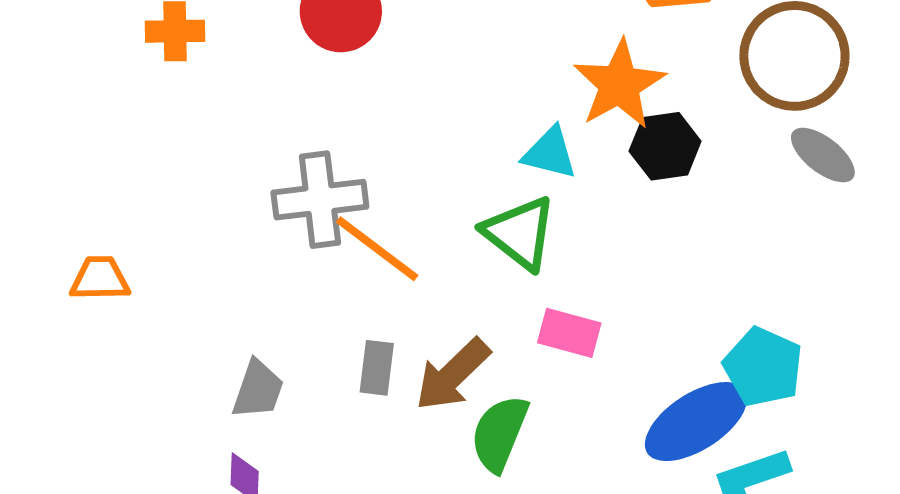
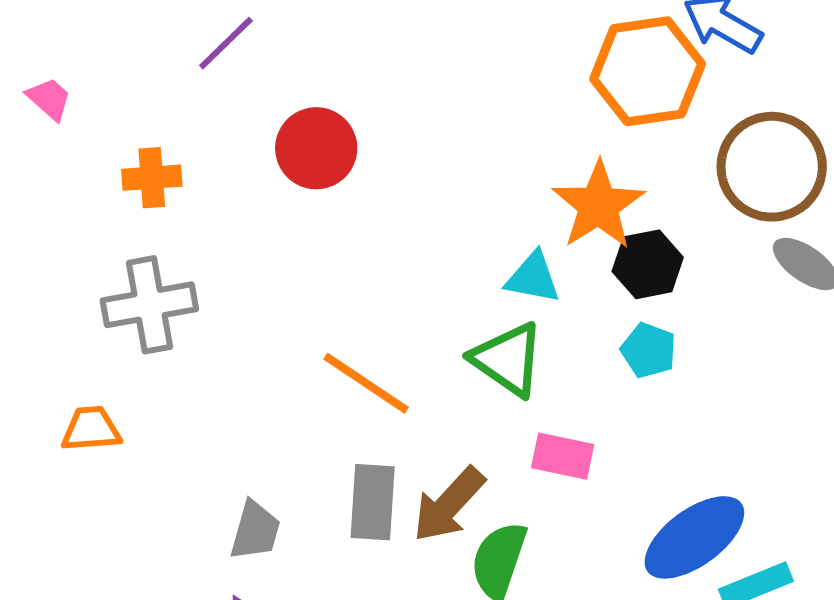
gray cross: (320, 200) -> (149, 305), moved
cyan pentagon: (763, 367) -> (649, 350), moved, size x0.7
gray rectangle: (377, 368) -> (373, 502), size x1.4

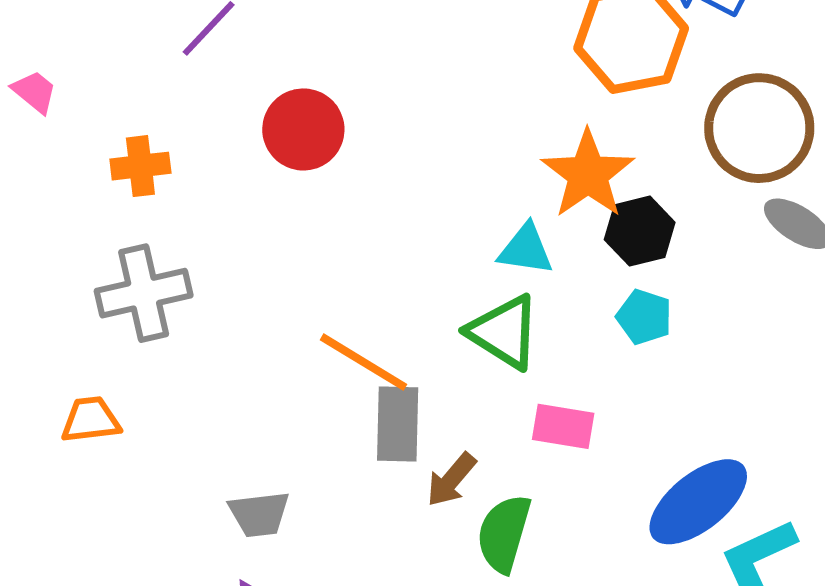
gray rectangle: (373, 502) -> (398, 424), moved
brown arrow: (449, 505) -> (451, 480), size x0.7
gray trapezoid: (255, 531) -> (259, 514), turned 70

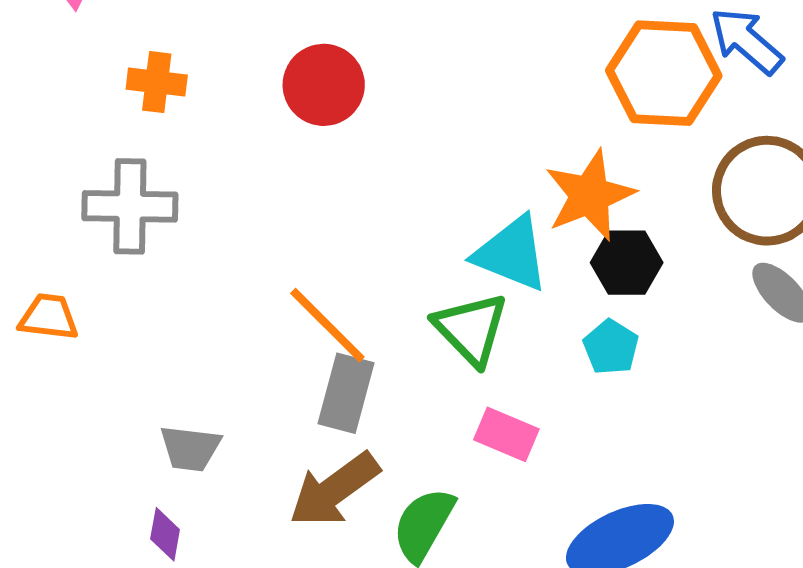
cyan triangle: (526, 249) -> (511, 254), size x1.4
brown arrow: (451, 480) -> (334, 490), moved, size x1.6

